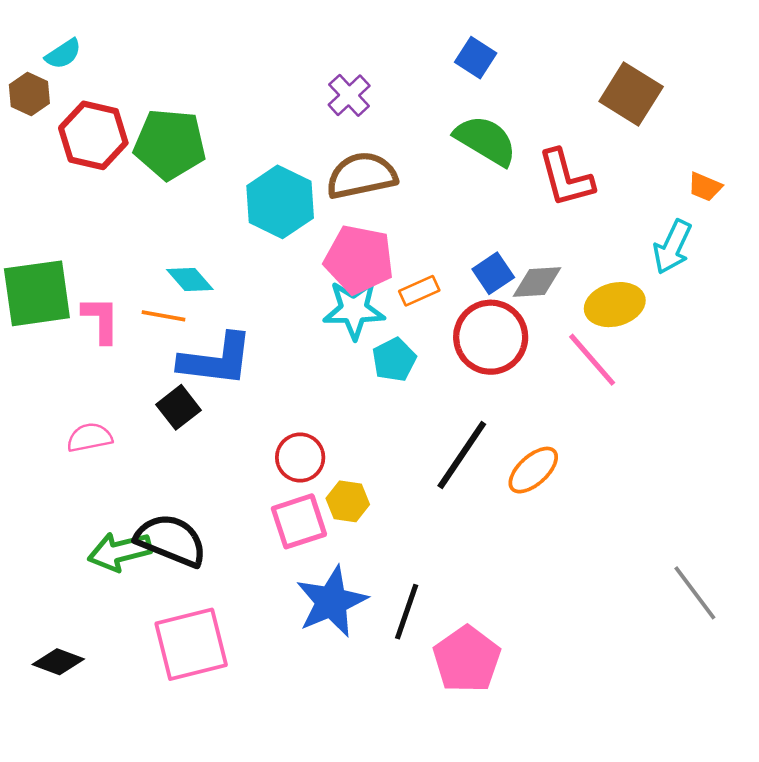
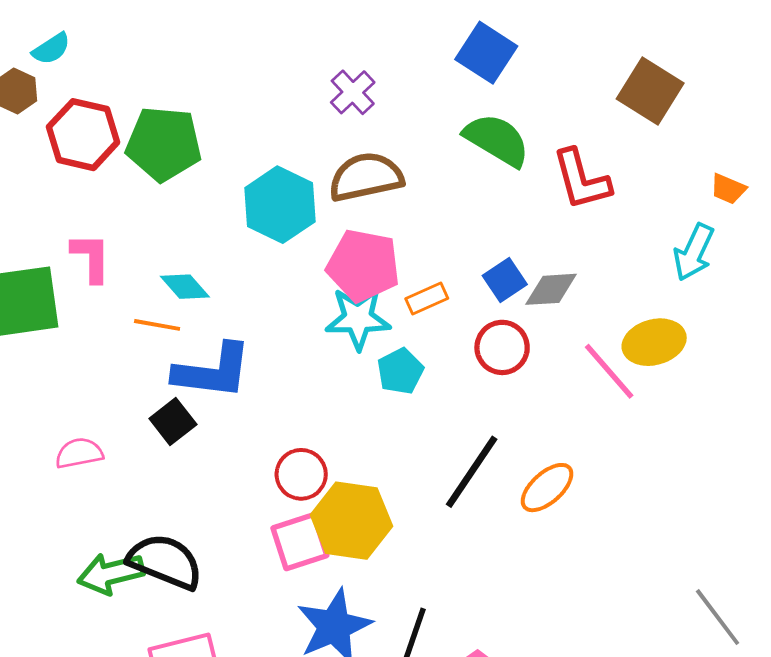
blue square: (476, 58) -> (486, 53), size x1.4
yellow ellipse: (615, 305) -> (654, 342), moved
pink L-shape: (101, 320) -> (91, 258), moved
red circle: (491, 337) -> (502, 347), size x0.7
yellow hexagon: (348, 501) -> (351, 521), size x1.8

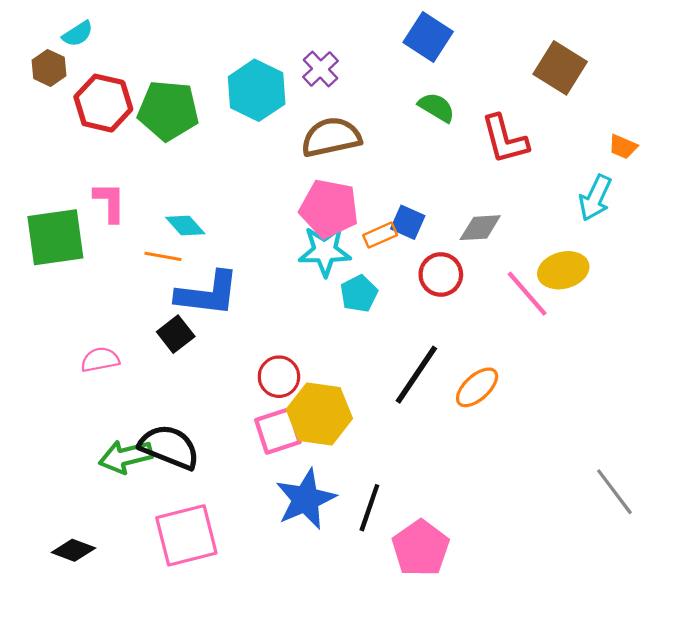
green semicircle: (497, 140) -> (437, 107), size x0.7
cyan hexagon: (280, 205) -> (257, 90), moved
blue square: (505, 280) -> (408, 222), moved, turned -32

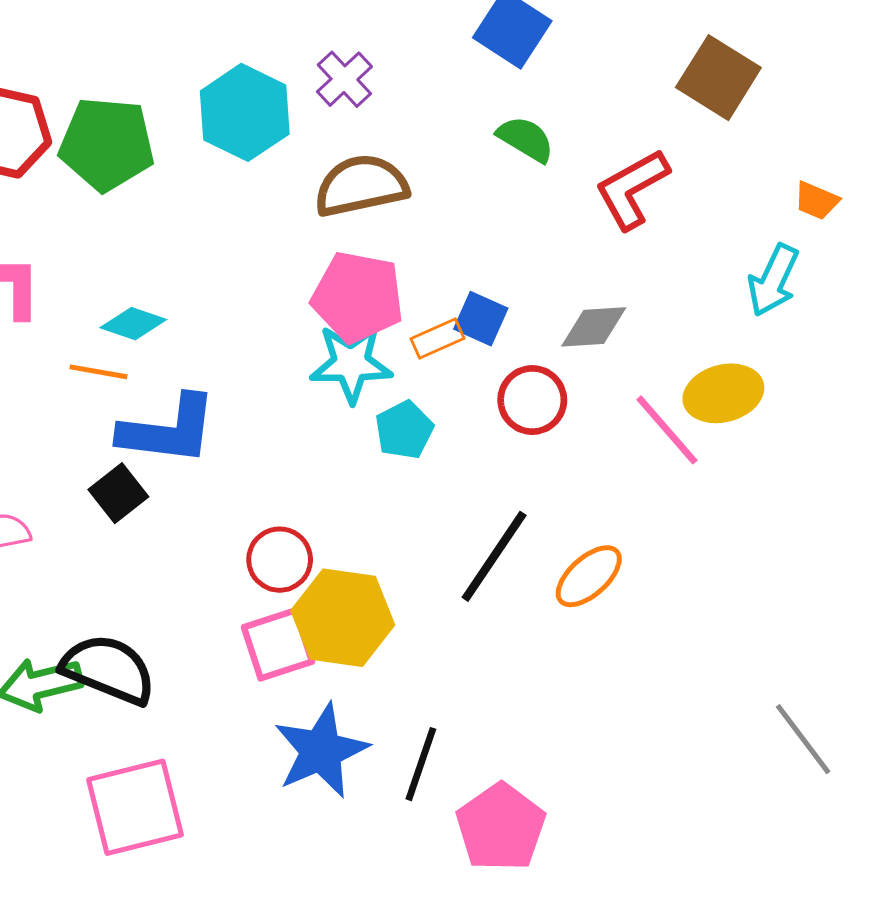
red L-shape: (505, 139) -> (632, 189), turned 76
cyan diamond: (185, 226) -> (133, 324), turned -30

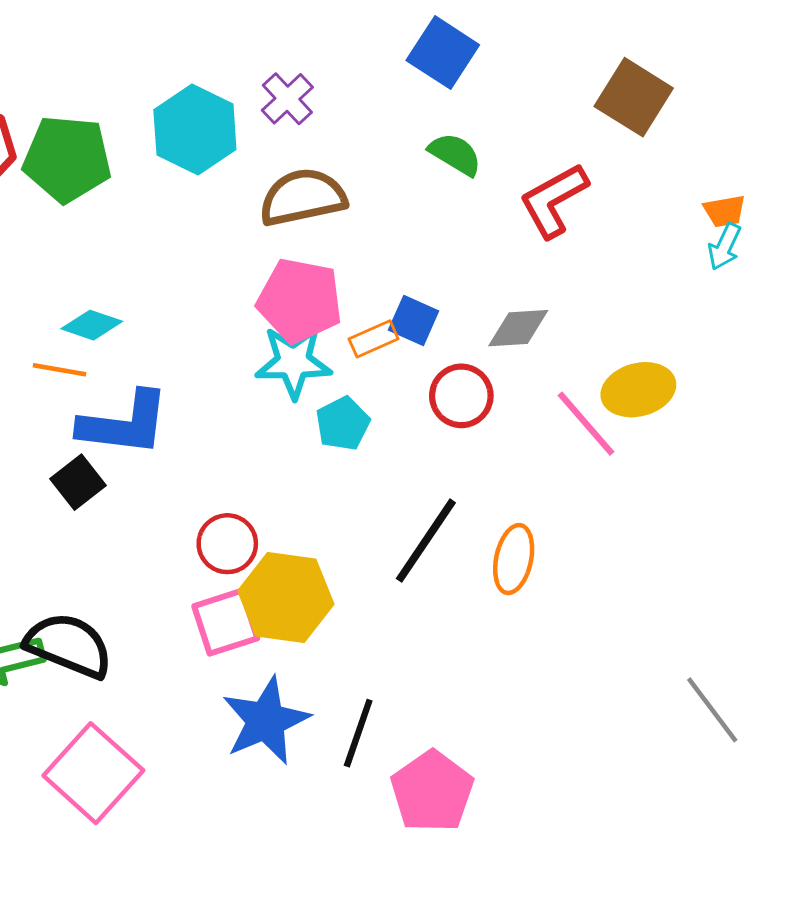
orange trapezoid: (816, 201) -> (725, 211), turned -33
cyan arrow: (773, 280) -> (725, 247), moved, size x0.7
orange ellipse: (589, 576) -> (514, 559), turned -36
pink square: (135, 807) -> (93, 773), turned -34

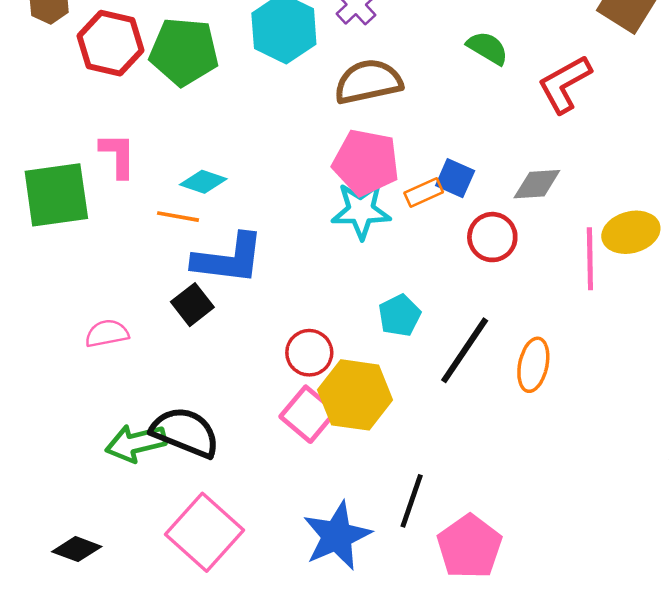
cyan pentagon: (343, 424) -> (400, 315), moved
pink line: (586, 424) -> (590, 259), turned 40
pink square: (226, 622) -> (308, 414), turned -32
blue star: (266, 721) -> (337, 536), moved

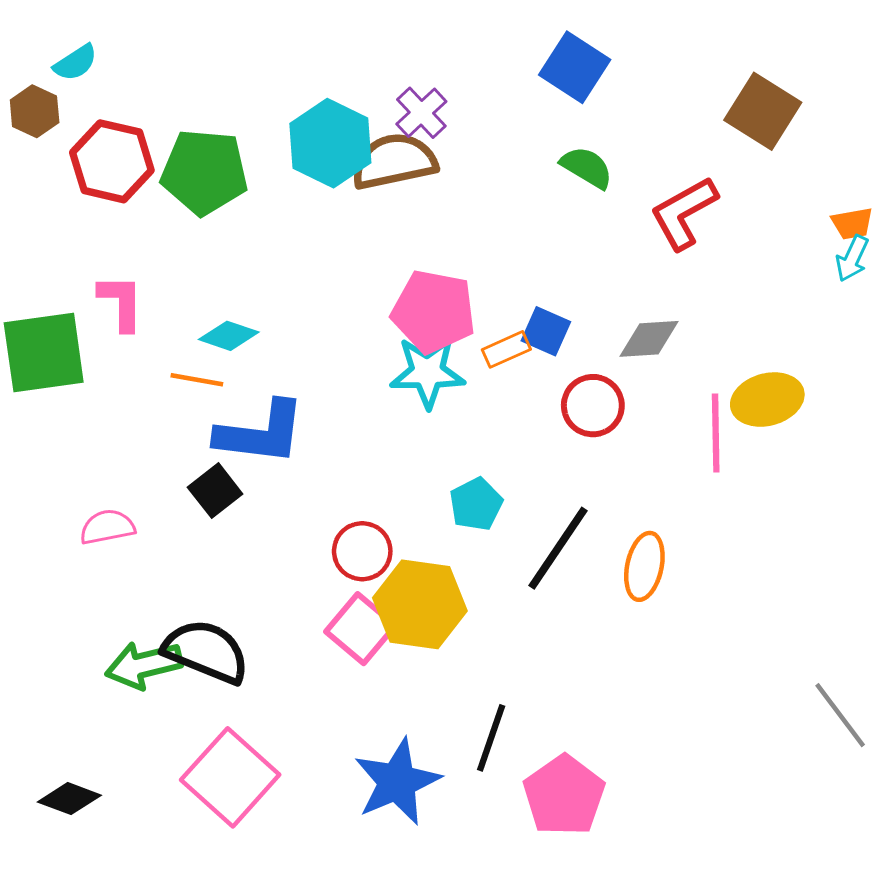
brown semicircle: (368, 82) -> (394, 161), moved

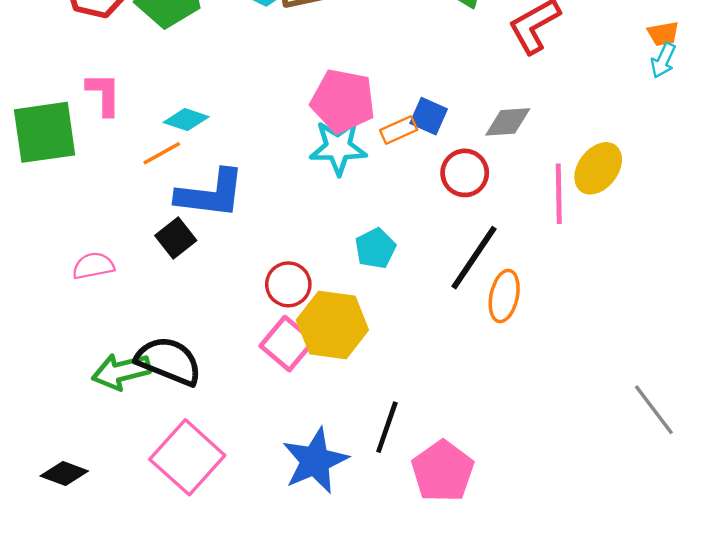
orange line: (197, 380) -> (162, 153), turned -39
yellow ellipse: (767, 400) -> (598, 168), turned -38
black line: (558, 548) -> (474, 258), moved

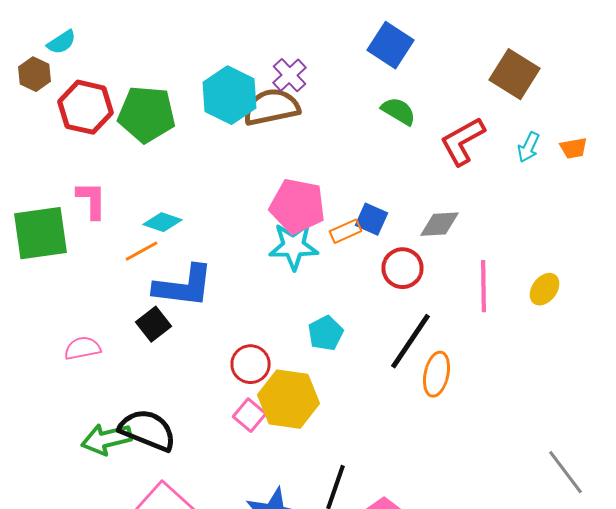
cyan arrow: (663, 60) -> (528, 147), moved
yellow ellipse: (598, 168) -> (544, 289), moved, size x0.7
pink square: (287, 344) -> (250, 415), size x0.7

